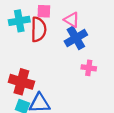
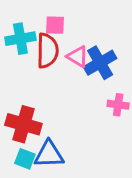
pink triangle: (72, 20) -> (78, 57), moved

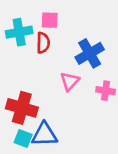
red semicircle: (47, 51) -> (43, 43), size x0.7
pink triangle: (78, 57) -> (70, 81), moved, turned 42

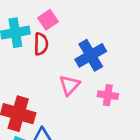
pink square: (50, 20) -> (48, 20), turned -36

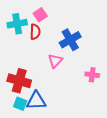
pink cross: (108, 95) -> (92, 75), moved

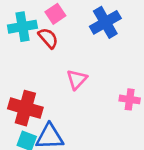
red semicircle: (35, 32) -> (48, 38), turned -42
blue cross: (70, 40) -> (105, 22), moved

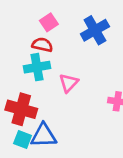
cyan cross: (22, 27) -> (37, 67), moved
red semicircle: (48, 38) -> (42, 45), turned -36

